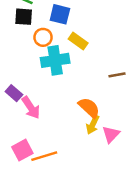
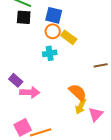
orange circle: (43, 37) -> (53, 31), moved
cyan cross: (55, 60) -> (50, 53), size x0.6
pink arrow: (31, 108) -> (30, 92), turned -54

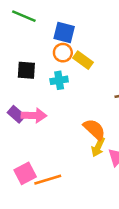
black square: (24, 17) -> (26, 70), moved
pink arrow: (30, 92) -> (34, 116), moved

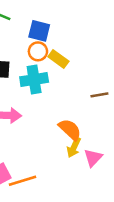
cyan cross: (59, 80) -> (34, 80), size x1.5

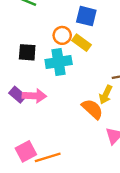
blue square: (39, 31) -> (86, 16), moved
yellow arrow: (74, 147) -> (106, 95), moved

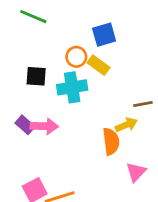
blue square: (86, 16) -> (104, 35), turned -30
yellow arrow: (106, 95) -> (126, 125), turned -138
orange semicircle: (92, 109) -> (111, 141), turned 40

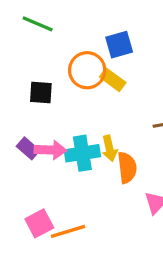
orange circle: (76, 57) -> (87, 70), size x1.5
cyan cross: (72, 87) -> (82, 153), moved
yellow arrow: (126, 125) -> (109, 148), moved, turned 100

